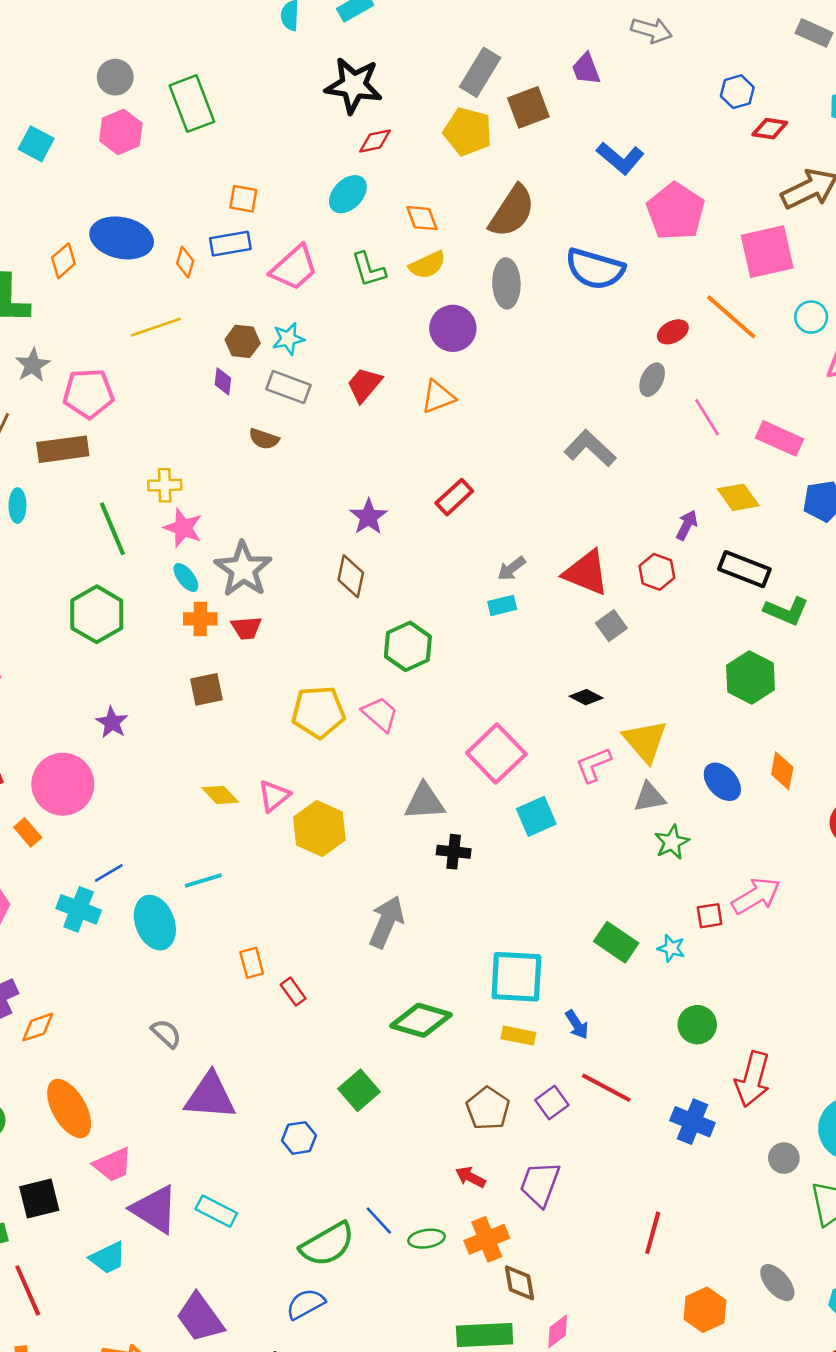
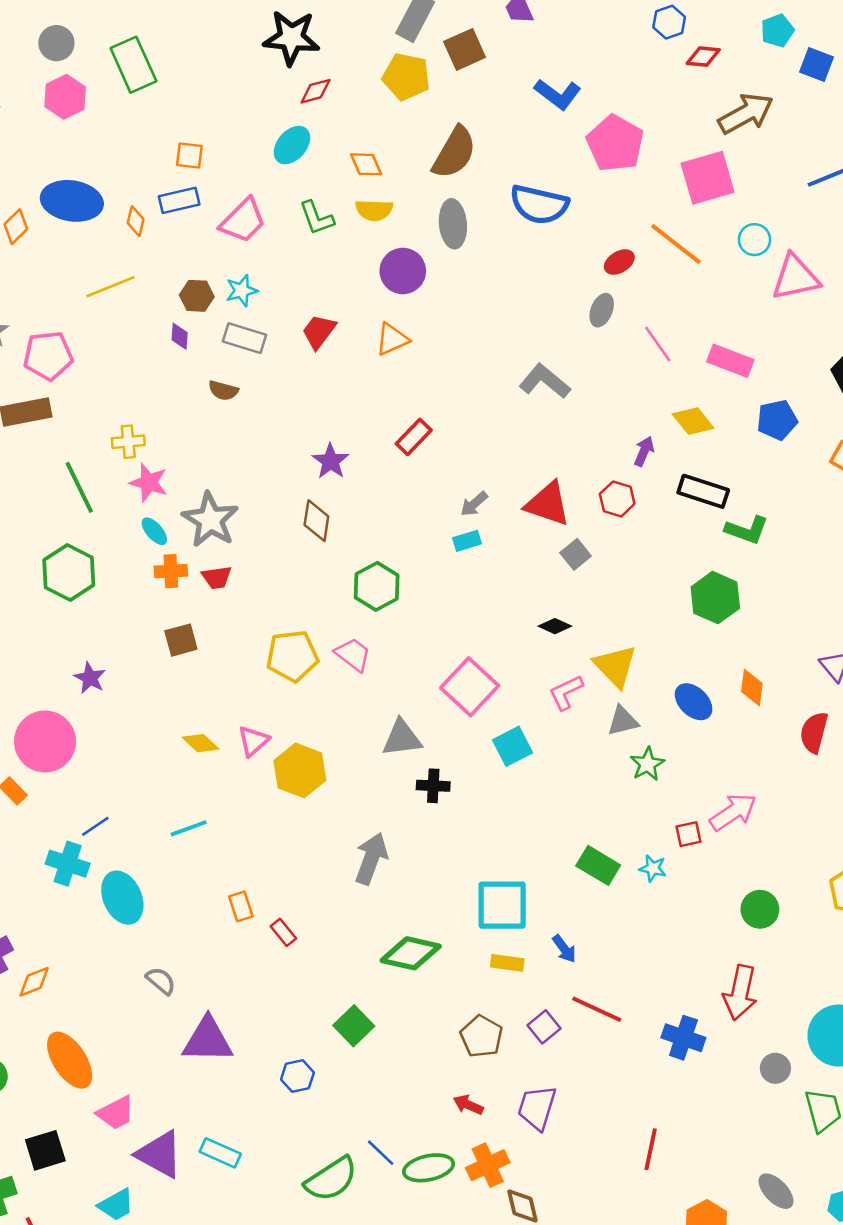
yellow semicircle: (427, 265) -> (374, 210), turned 30
cyan ellipse: (155, 923) -> (122, 898), moved
green circle: (697, 1025) -> (760, 909), moved
green ellipse: (427, 1239) -> (429, 1168), size x1.4

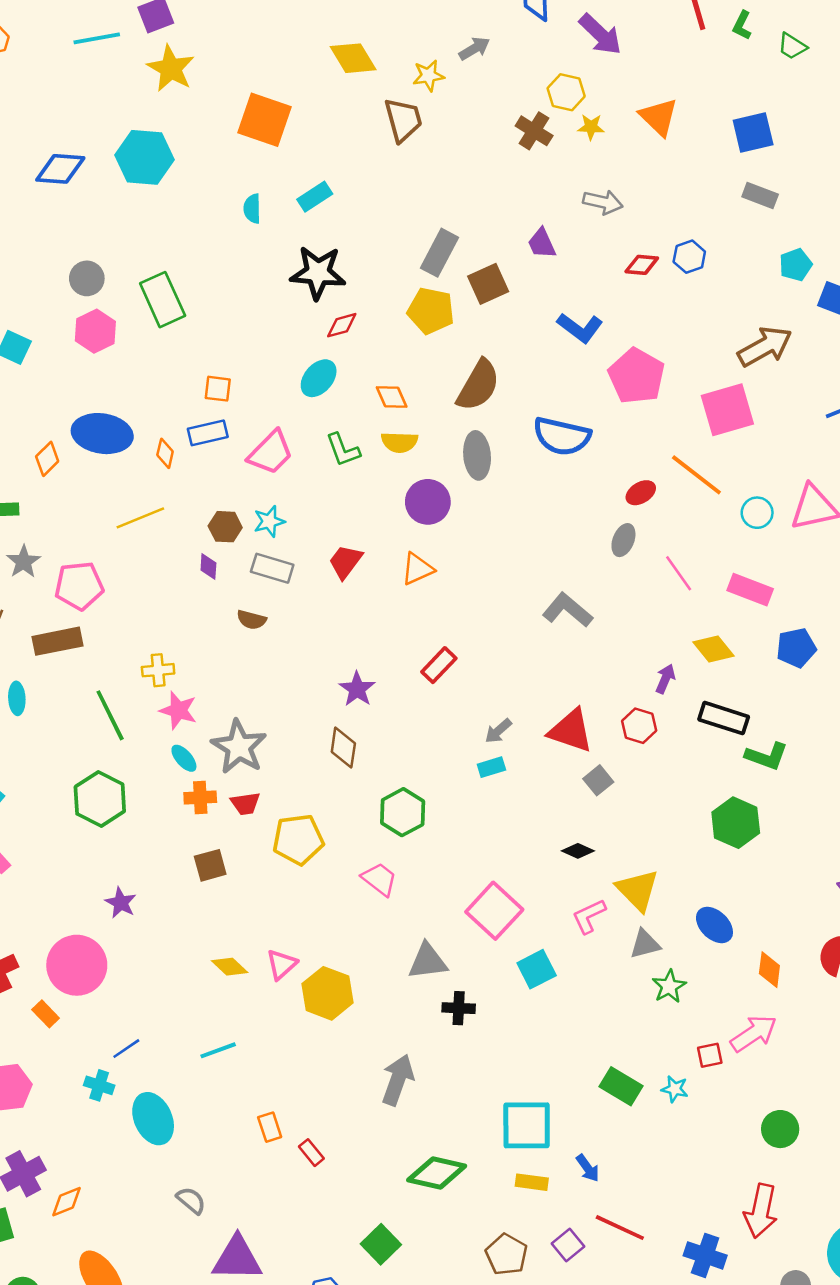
red diamond: (703, 57) -> (642, 265), moved
cyan circle: (754, 240) -> (757, 513), moved
yellow pentagon: (292, 656) -> (298, 839), moved
orange diamond: (752, 687) -> (769, 970), moved
cyan cross: (68, 864) -> (99, 1085), size x0.7

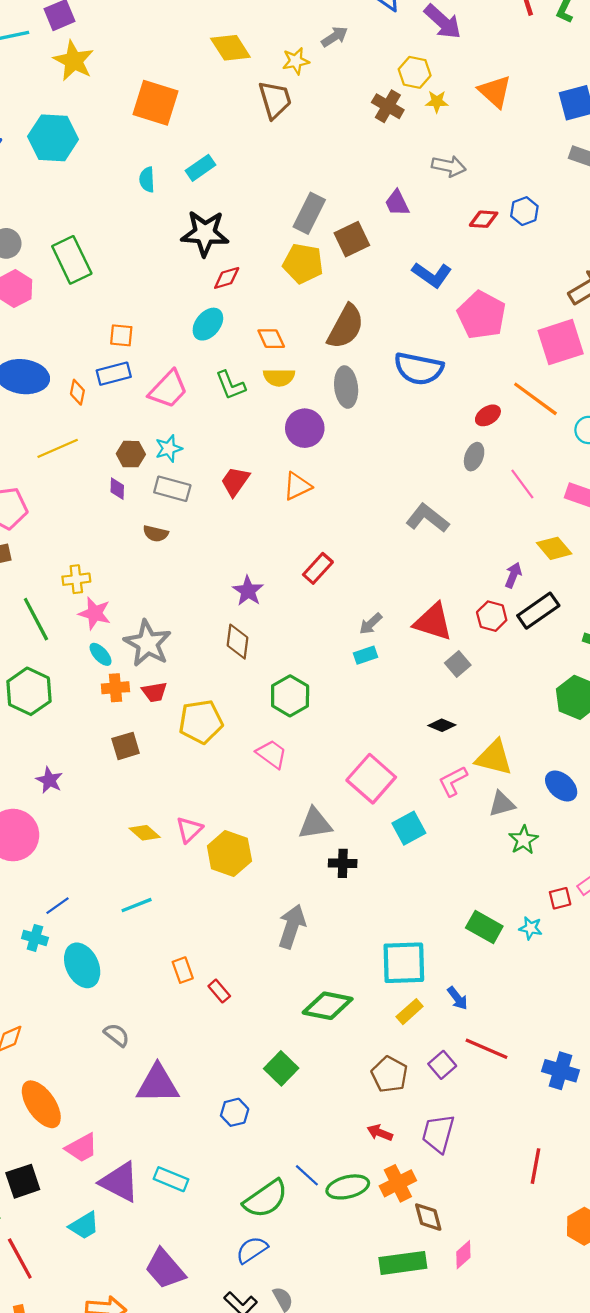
black rectangle: (724, 718) -> (538, 611), moved, turned -51
yellow triangle: (637, 890) -> (494, 758), turned -30
yellow rectangle: (532, 1182) -> (410, 1012), turned -48

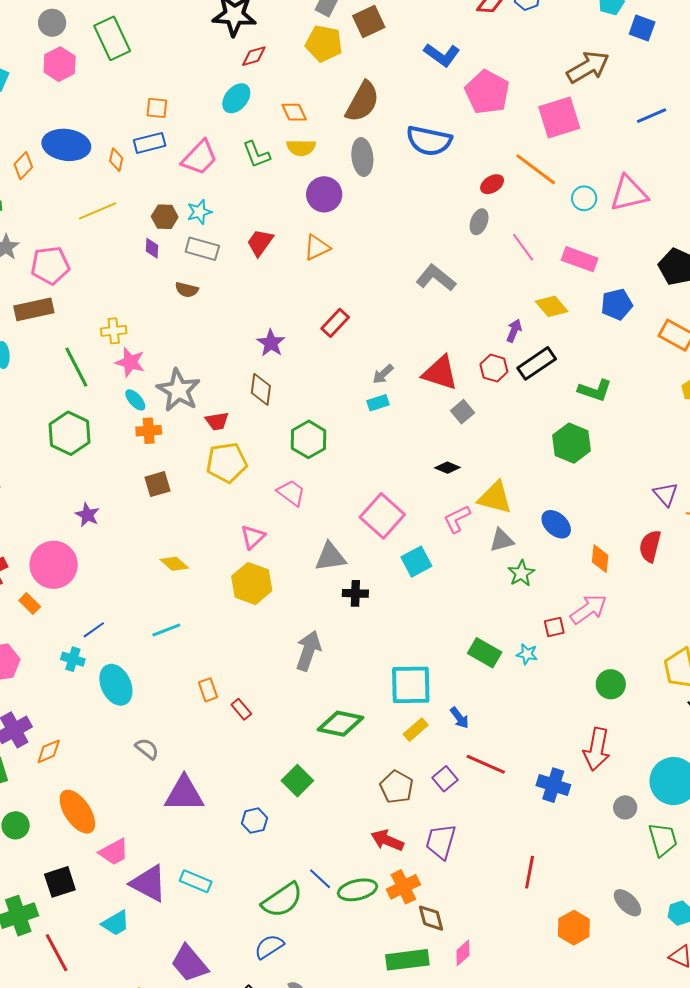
red trapezoid: (154, 692) -> (217, 421), moved
pink triangle: (189, 830) -> (253, 537), moved
red arrow: (380, 1133) -> (387, 840), size x1.4

